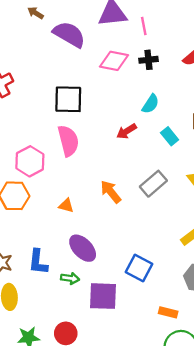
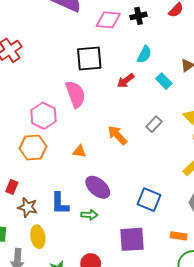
black square: (68, 99) -> (89, 59), moved
gray rectangle: (153, 184) -> (154, 124), size x0.7
purple square: (103, 296) -> (132, 239), moved

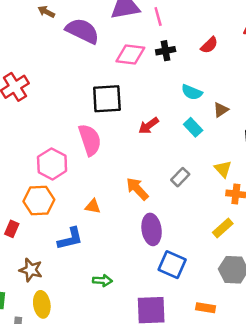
cyan semicircle: (144, 54) -> (192, 92), moved, turned 84
red rectangle: (12, 187) -> (12, 229), moved
purple ellipse: (98, 187) -> (152, 229), moved, turned 40
blue L-shape: (60, 203) -> (70, 239), moved, turned -105

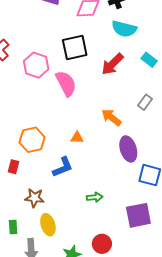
cyan semicircle: (192, 92) -> (124, 29), moved, size x1.4
red arrow: (149, 126) -> (112, 64), size x1.4
pink hexagon: (52, 164) -> (36, 65), moved

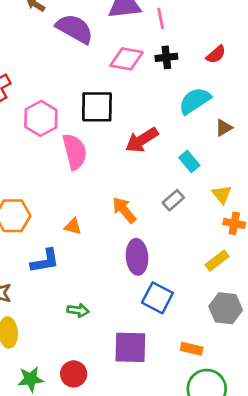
cyan semicircle: (124, 29) -> (195, 101), moved, turned 120
cyan rectangle: (149, 60) -> (189, 161), moved

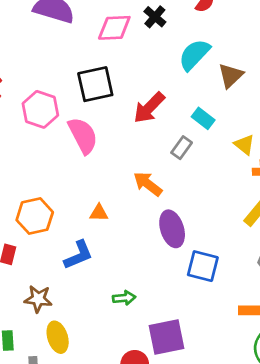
black cross: (166, 57) -> (155, 17), turned -30
brown triangle: (224, 128) -> (231, 76), size x1.4
gray rectangle: (173, 200) -> (182, 148), moved
purple square: (130, 347) -> (167, 337), moved

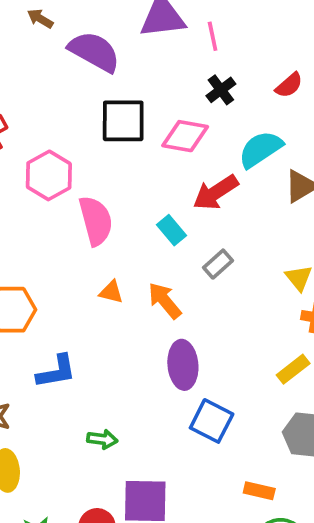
pink diamond: (114, 28) -> (185, 136), moved
black square: (95, 84) -> (123, 121), moved
red arrow: (149, 108) -> (216, 192), moved
cyan rectangle: (203, 118) -> (172, 230), moved
orange triangle: (99, 213) -> (111, 292), moved

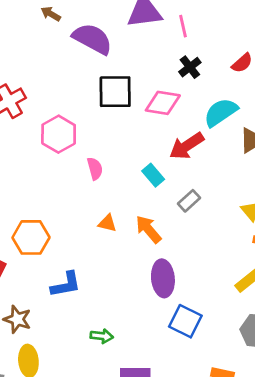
pink semicircle: (96, 221) -> (95, 169), size x0.6

